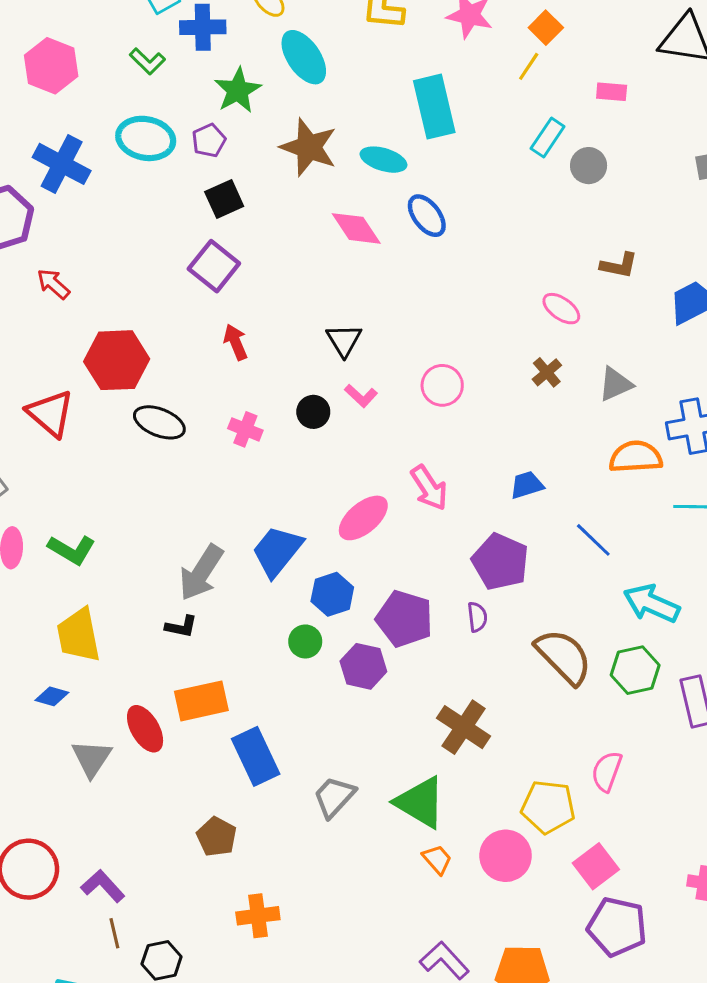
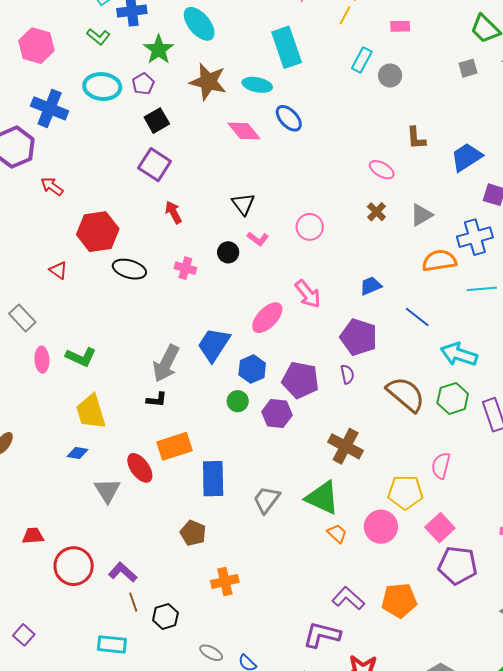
brown L-shape: (619, 265) -> (416, 138), turned 80
red triangle: (50, 413) -> (58, 270), size x0.6
blue rectangle: (256, 756) -> (213, 479), turned 30

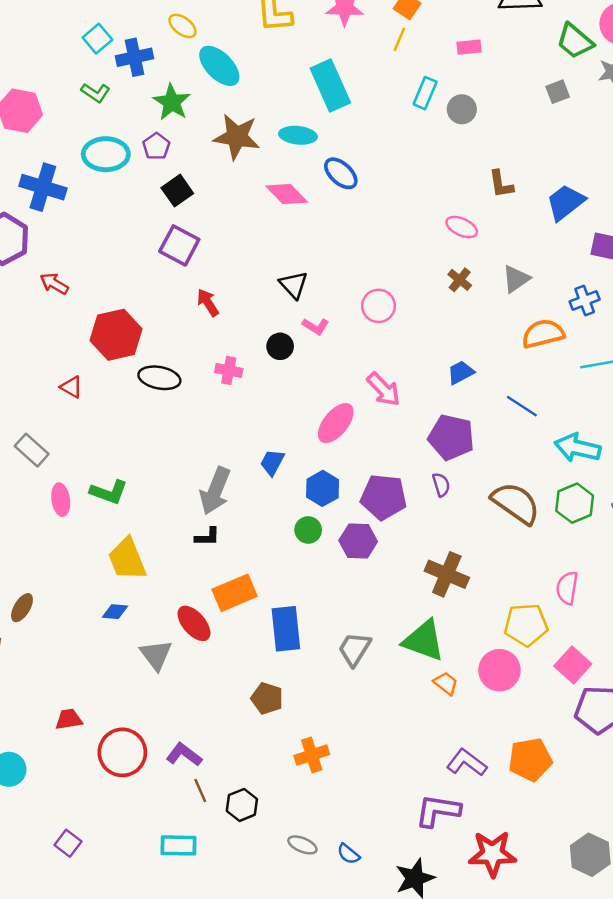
blue cross: (475, 237) -> (585, 301), size x0.7
blue trapezoid: (214, 345) -> (272, 462), size x0.6

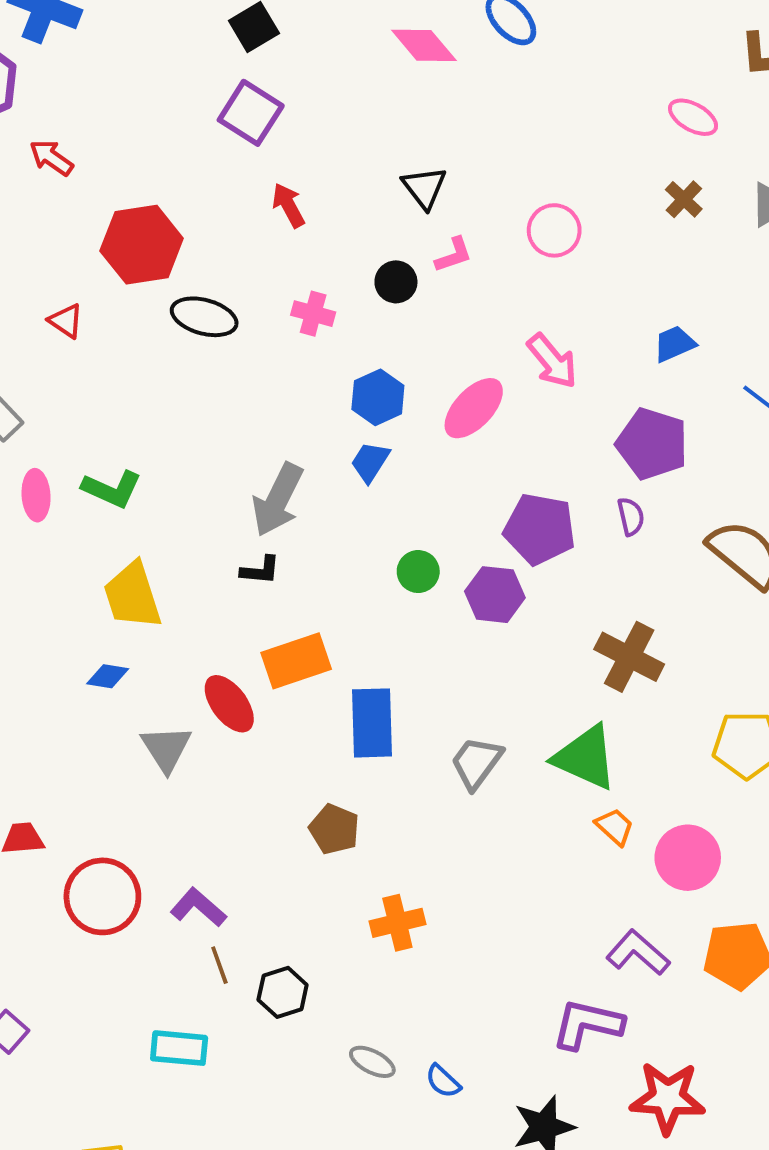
pink L-shape: (316, 326) -> (454, 255), turned -55
blue hexagon: (323, 488) -> (378, 397), moved
pink circle: (499, 670) -> (688, 858), moved

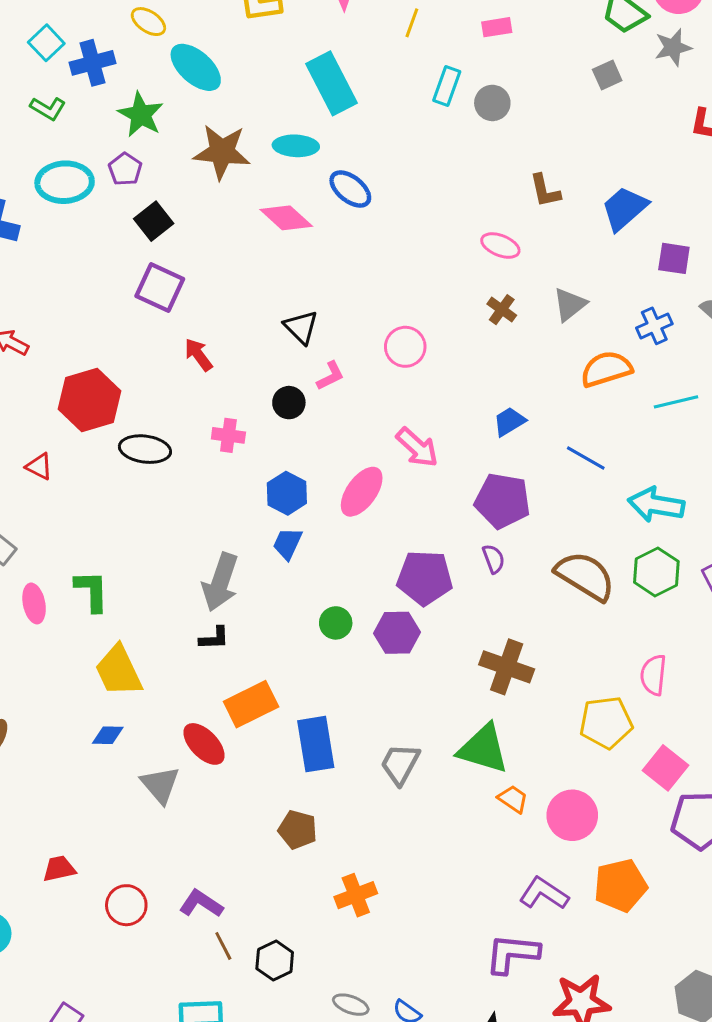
green L-shape: (112, 489) -> (92, 591), turned -108
red circle: (102, 896) -> (126, 905), size x0.7

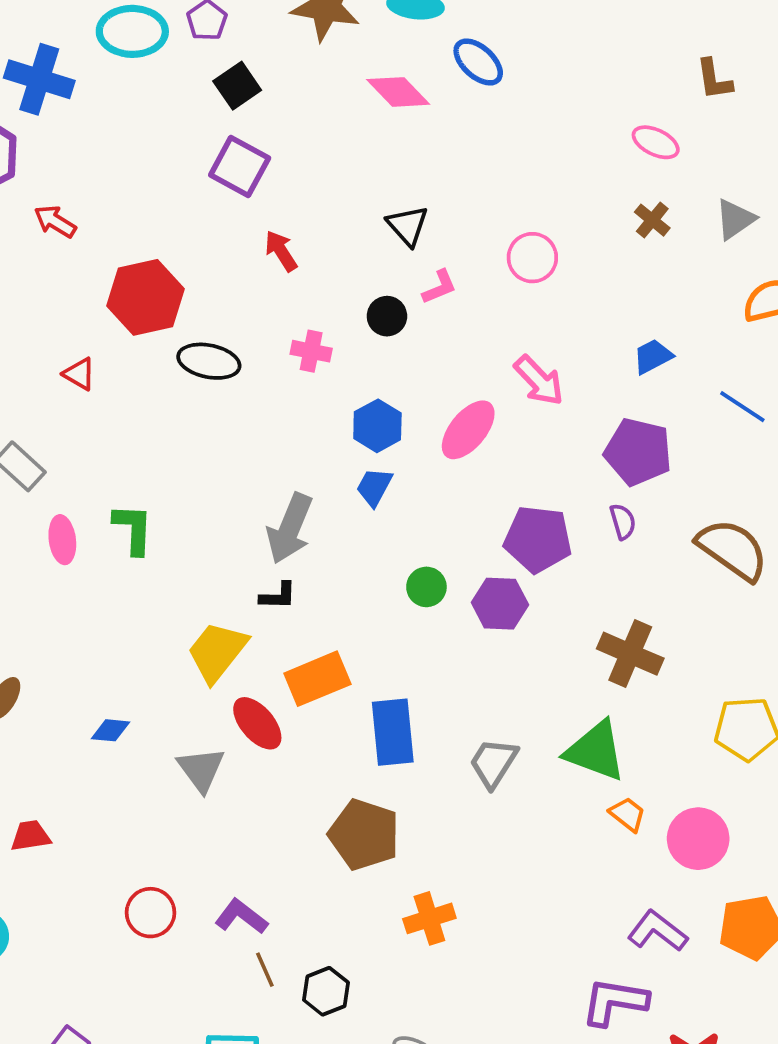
yellow trapezoid: (119, 671) -> (217, 652), moved, turned 60
blue diamond: (108, 735) -> (111, 730), moved
brown pentagon: (298, 830) -> (364, 835), size x1.5
red trapezoid: (59, 869) -> (31, 836), moved

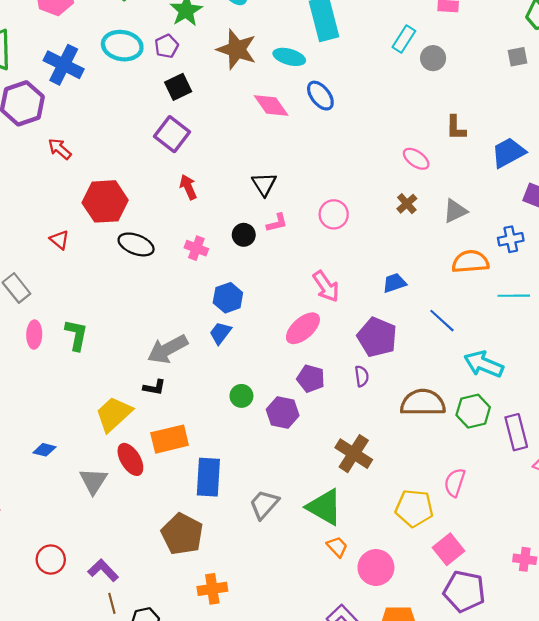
pink ellipse: (468, 430) -> (303, 328), moved
gray arrow: (290, 528) -> (167, 349), turned 30
purple pentagon: (538, 539) -> (311, 378), size x0.7
brown semicircle: (732, 550) -> (423, 403), turned -45

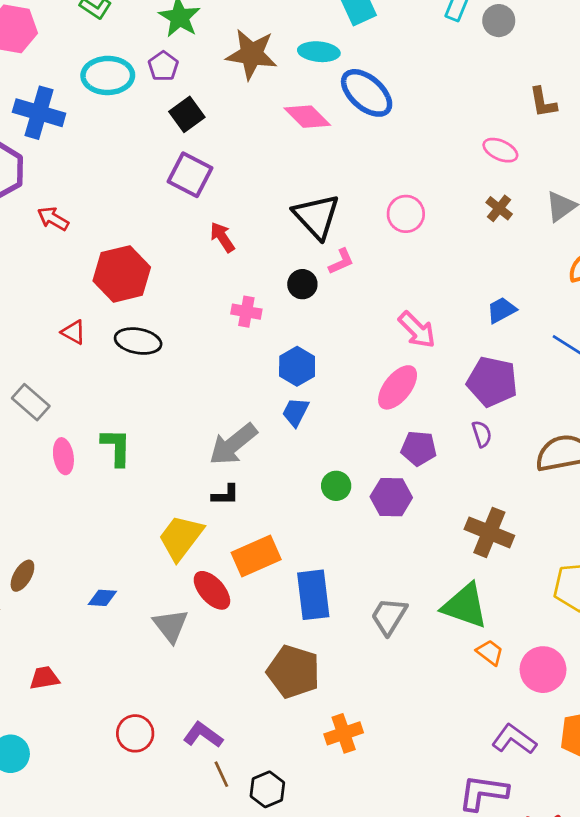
blue ellipse: (320, 96) -> (367, 93), size x1.4
black triangle: (264, 184) -> (316, 216), size x1.5
pink circle: (334, 214) -> (406, 214), moved
black ellipse: (136, 244) -> (138, 341), moved

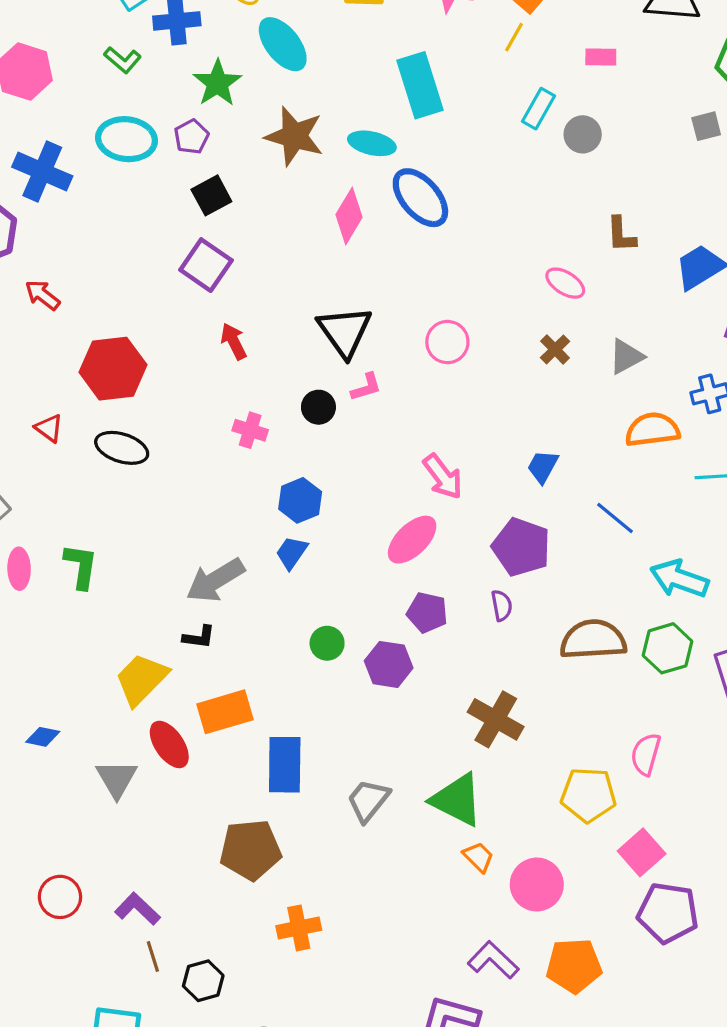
pink diamond: (307, 117) -> (349, 216), turned 69
blue trapezoid: (502, 310) -> (543, 467), turned -40
brown pentagon: (293, 672) -> (250, 850), turned -30

